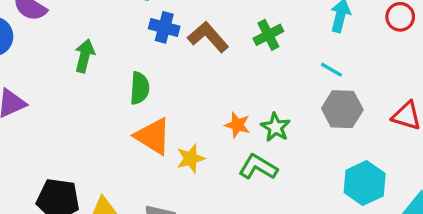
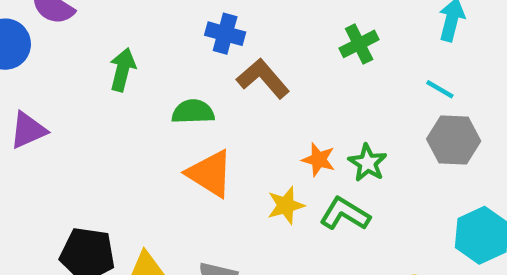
brown L-shape: (208, 37) -> (263, 79), moved
green semicircle: (140, 88) -> (193, 112), turned -96
yellow star: (191, 158) -> (286, 205), moved

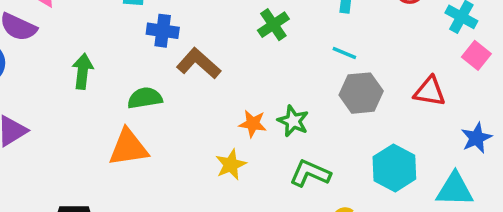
orange triangle: (210, 174) -> (128, 148), moved, turned -33
green L-shape: (345, 214) -> (310, 173), moved

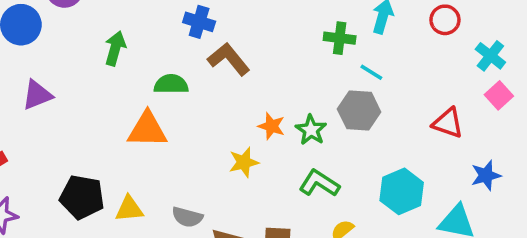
green cross: (273, 25) -> (340, 38), moved, turned 32
gray hexagon: (361, 93) -> (359, 111), moved

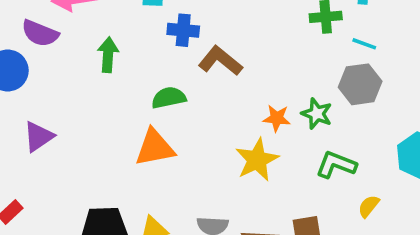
green arrow: (115, 48) -> (108, 55), moved
yellow star: (244, 162) -> (257, 160), size x1.4

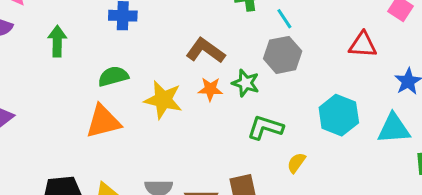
cyan line: (364, 44) -> (284, 19), turned 40
brown L-shape: (220, 61) -> (205, 51), moved
yellow star: (257, 160) -> (163, 100), moved, turned -30

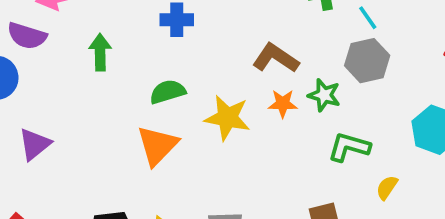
orange triangle: (103, 121) -> (157, 145), turned -30

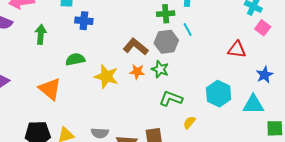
gray hexagon: (367, 61) -> (166, 42), moved
orange triangle: (157, 145) -> (50, 89), moved, turned -40

